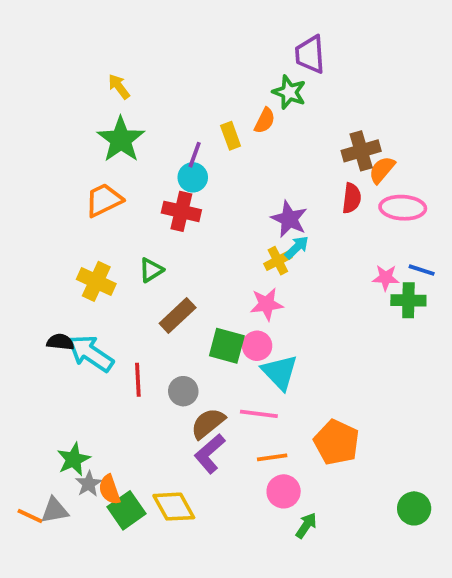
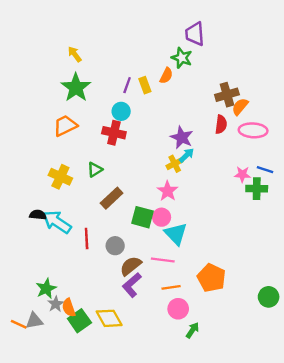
purple line: (195, 155) -> (127, 85), moved
pink star: (267, 304) -> (167, 191), turned -30
green circle: (414, 508) -> (269, 297), moved

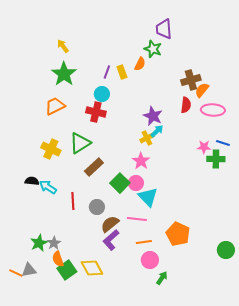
green triangle: (95, 170) -> (80, 143), size x1.6
green square: (142, 217) -> (120, 183), turned 30
cyan arrow: (57, 222) -> (48, 187), size x0.7
gray star: (56, 304) -> (54, 243), moved

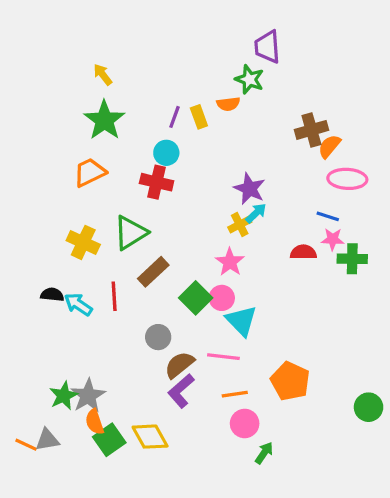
orange semicircle: (140, 64) -> (228, 104), turned 56
red semicircle: (186, 105) -> (303, 252), moved, turned -98
blue line: (223, 143) -> (328, 216), moved
red line: (73, 201) -> (114, 296), moved
gray star: (54, 243) -> (88, 396), size x1.5

